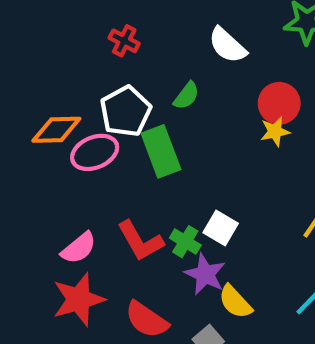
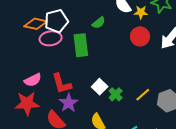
white pentagon: (126, 111) -> (56, 21), moved
yellow star: (275, 131) -> (141, 12), moved
green cross: (185, 242) -> (116, 94), moved
purple star: (205, 274) -> (69, 103), moved

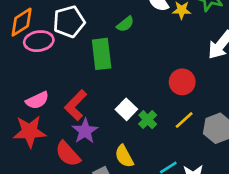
orange diamond: (36, 24) -> (22, 22), moved, turned -45
red circle: (140, 36) -> (182, 82), moved
pink ellipse: (51, 38) -> (39, 41), moved
red L-shape: (62, 84) -> (76, 105), turned 60

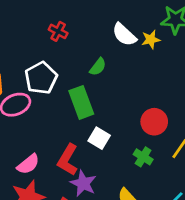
red circle: (182, 82) -> (154, 122), moved
white square: (126, 109) -> (99, 138), moved

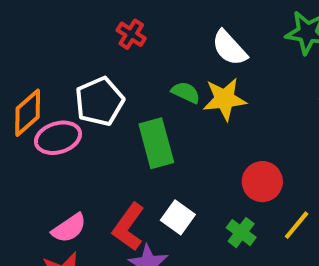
yellow star: (151, 40) -> (225, 99), moved, size x1.5
green semicircle: (98, 67) -> (186, 92), turned -108
white square: (99, 138) -> (178, 217), moved

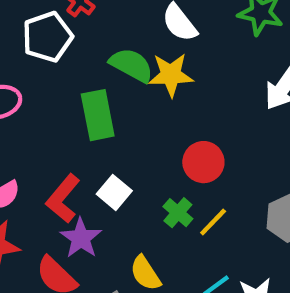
green semicircle: (186, 92) -> (132, 65), size x1.5
white pentagon: (100, 101) -> (47, 37), moved
yellow line: (297, 225) -> (213, 222), moved

